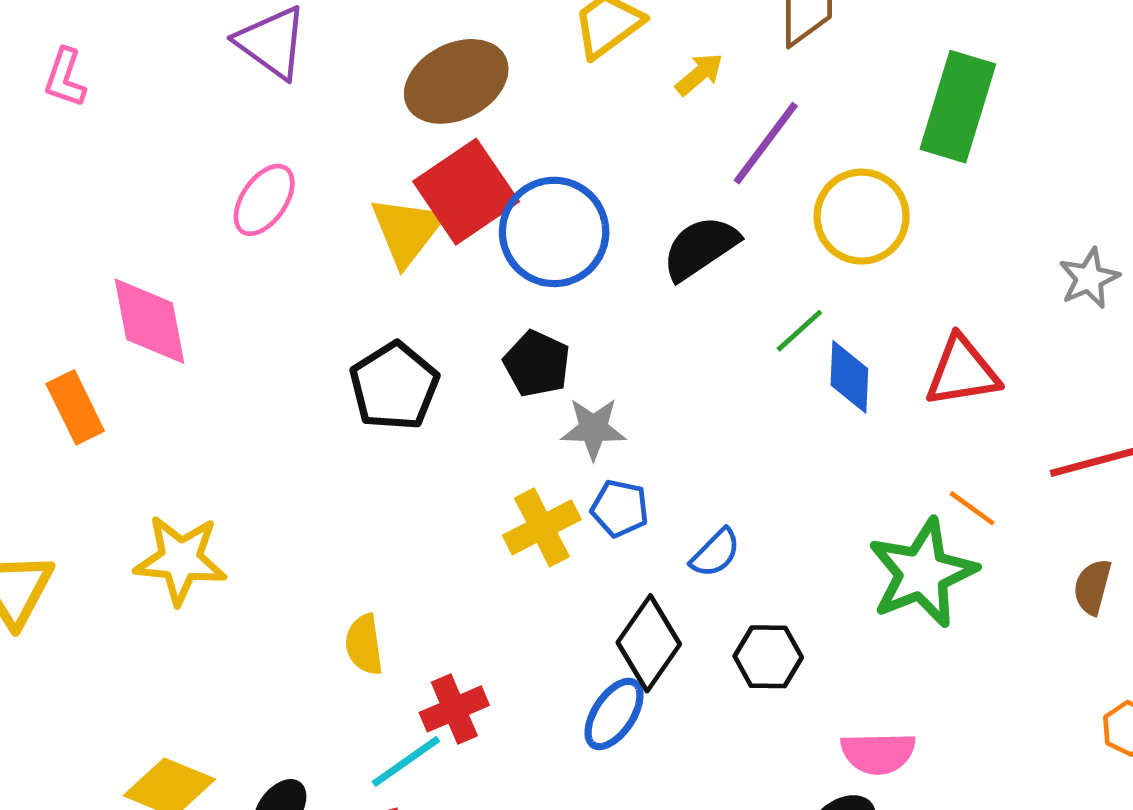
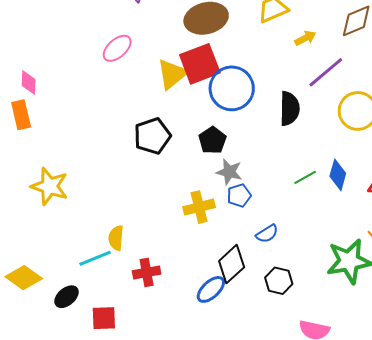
black semicircle: (700, 248) -> (289, 109), turned 112
pink diamond: (149, 321) -> (29, 82), moved, size x0.6
green line: (799, 331) -> (305, 177), moved
blue pentagon: (620, 508) -> (239, 195), moved, turned 30
cyan line: (406, 761) -> (95, 258), moved

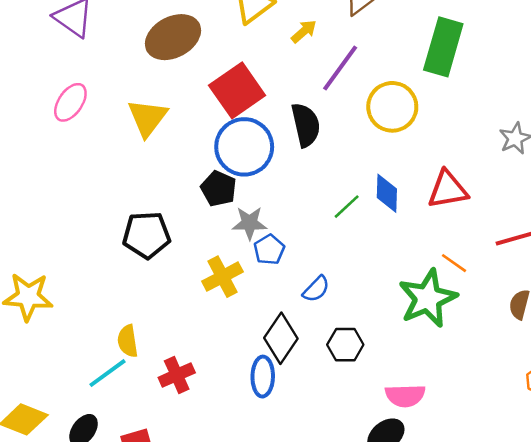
red square: (200, 64) -> (237, 90), moved
blue circle: (232, 88) -> (244, 147), moved
black pentagon: (152, 136) -> (147, 235), moved, turned 30
blue ellipse: (211, 289) -> (263, 377), turned -32

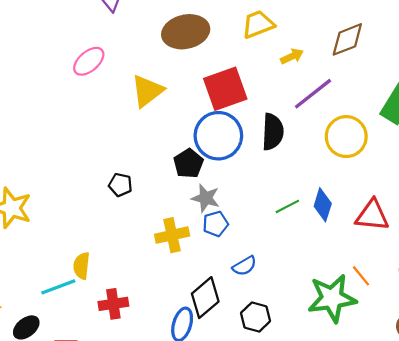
black pentagon: (147, 235) -> (120, 185), size x0.6

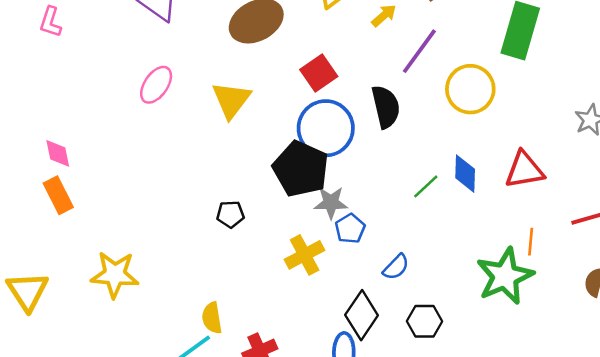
red square: (225, 89) -> (319, 73), size x0.7
black pentagon: (189, 163) -> (301, 169), size x1.6
orange line: (361, 276) -> (531, 242), turned 60

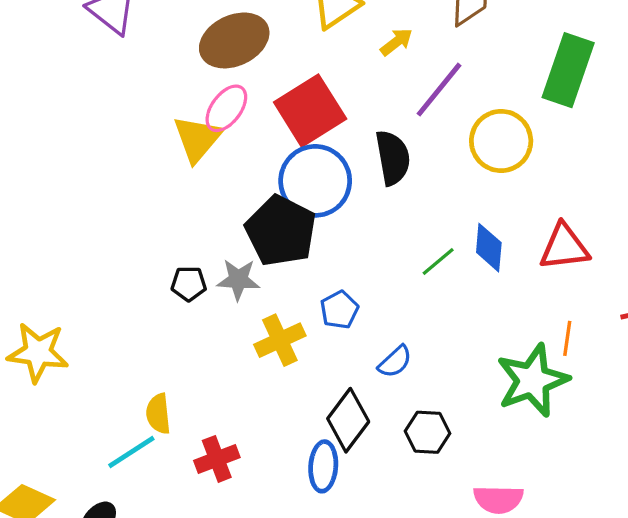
red square: (319, 73) -> (310, 111), size x1.5
pink ellipse: (156, 85) -> (226, 108), moved
gray star: (331, 203) -> (238, 280), moved

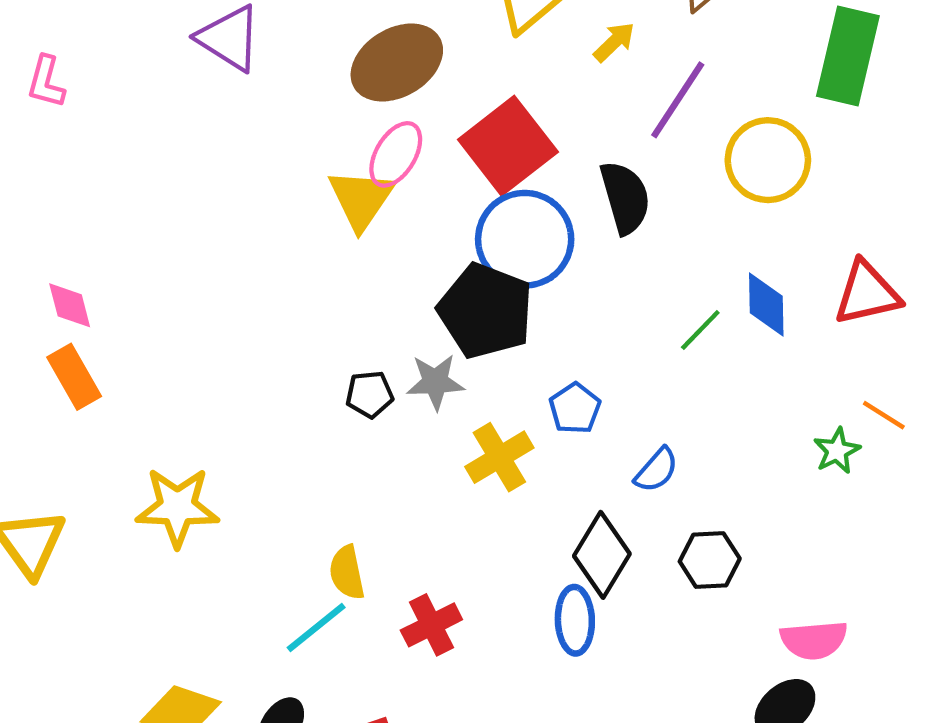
orange line: (567, 338) -> (884, 415), turned -60
green star: (532, 380) -> (837, 451), moved, size x0.5

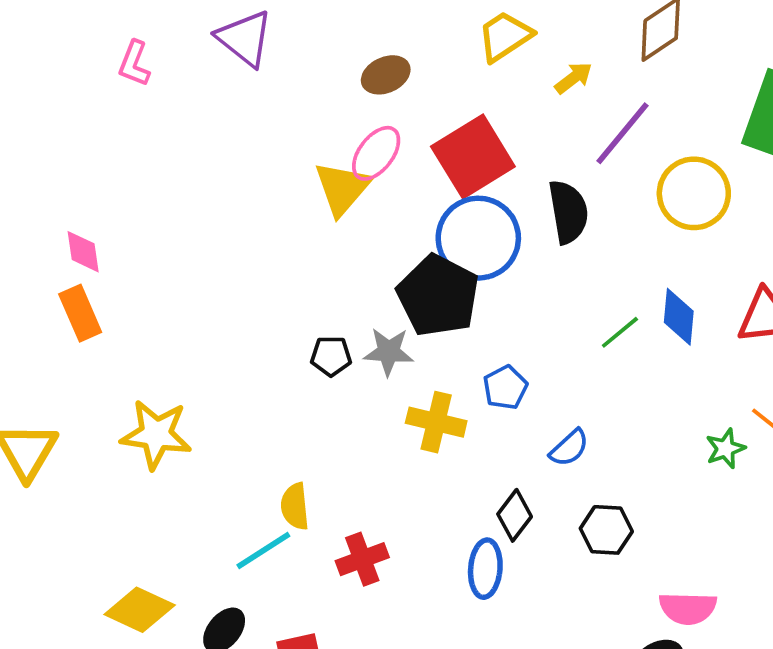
brown ellipse: (397, 63) -> (386, 75), size x0.6
pink L-shape: (46, 82) -> (134, 64), moved
yellow cross: (499, 457) -> (436, 422), turned 38
black diamond: (602, 555) -> (515, 515), size x0.7

